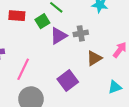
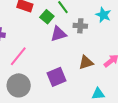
green square: (42, 21) -> (47, 17), turned -32
gray cross: (81, 33) -> (80, 26), moved

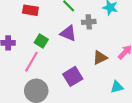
green square: (47, 17) -> (41, 41), moved
purple triangle: (58, 34) -> (68, 33), turned 48

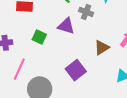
gray cross: (89, 22) -> (86, 12), turned 32
pink line: (31, 62) -> (19, 69), moved

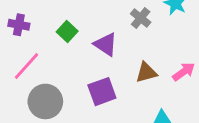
purple triangle: (66, 26) -> (106, 44), moved

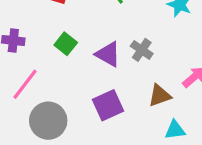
gray cross: (141, 18) -> (142, 50), moved
brown triangle: (146, 72) -> (160, 96), moved

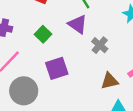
purple triangle: (108, 54) -> (78, 24), moved
purple square: (108, 105) -> (57, 68), moved

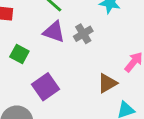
gray cross: (100, 45) -> (83, 34), moved, turned 35

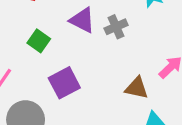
brown triangle: (107, 83) -> (137, 88), turned 35

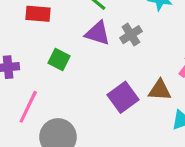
purple square: (64, 83) -> (123, 97), moved

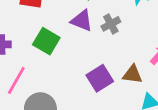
green square: (59, 60) -> (46, 41), size x1.4

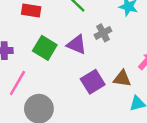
purple triangle: (82, 21) -> (77, 45), moved

